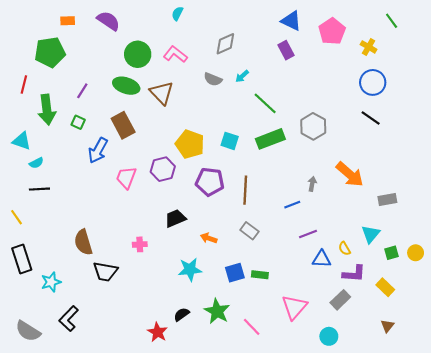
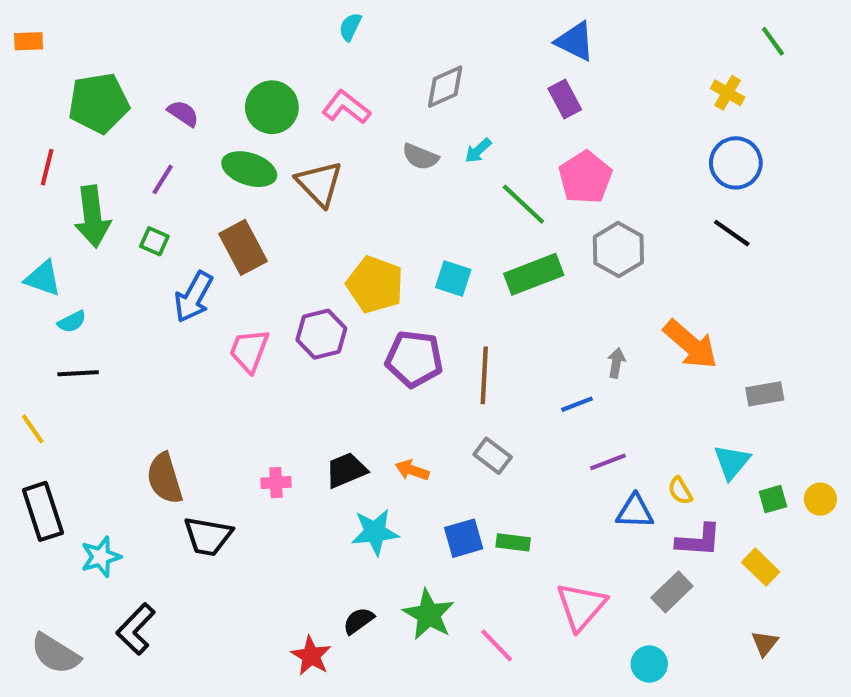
orange rectangle: (68, 21) -> (29, 41), moved
purple semicircle: (108, 21) -> (183, 113), moved, size x0.7
pink pentagon: (332, 31) -> (585, 177), moved
black trapezoid: (175, 218) -> (346, 470), moved

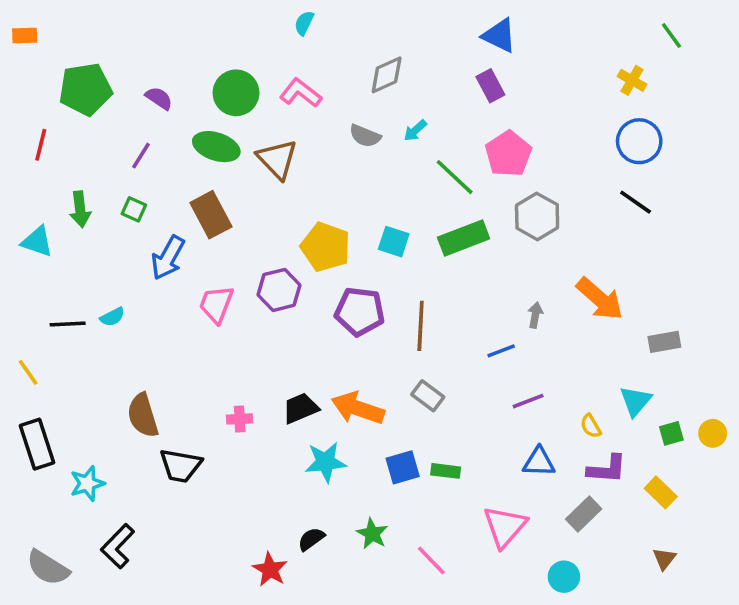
green arrow: (92, 217) -> (80, 209), moved, size x0.7
cyan semicircle: (72, 322) -> (112, 317), moved
orange arrow: (412, 470) -> (358, 408), size x1.8
blue triangle: (635, 511) -> (539, 462), moved
green star: (429, 615) -> (372, 534), size x0.7

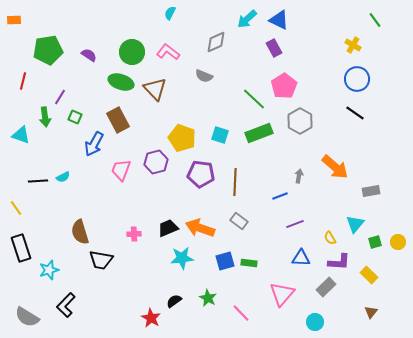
cyan arrow: (415, 130) -> (247, 19), moved, size x1.5
purple line: (141, 156) -> (60, 97), moved

